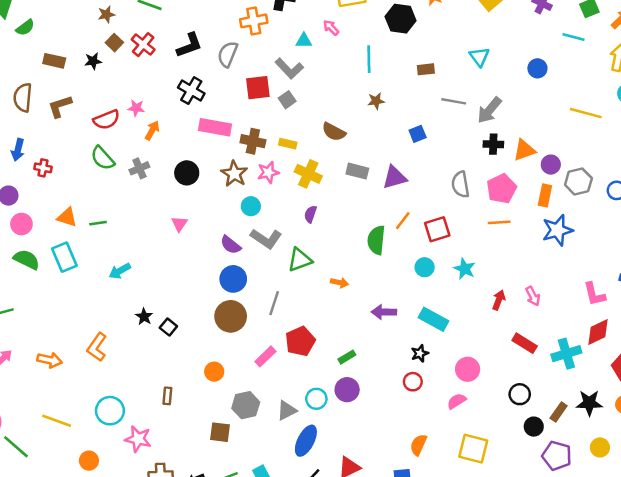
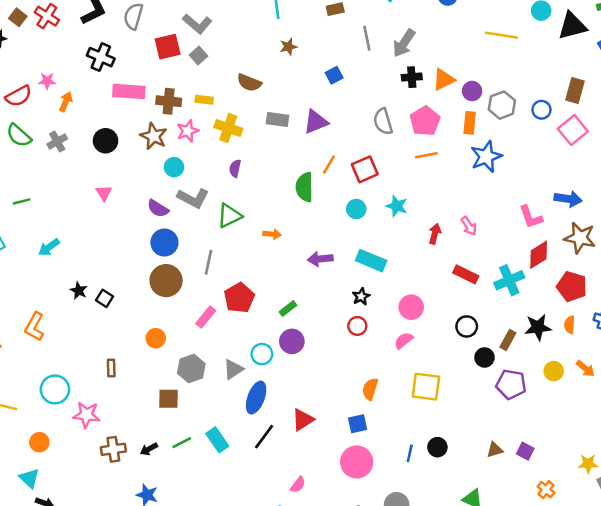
gray line: (454, 101) -> (367, 38), turned 75

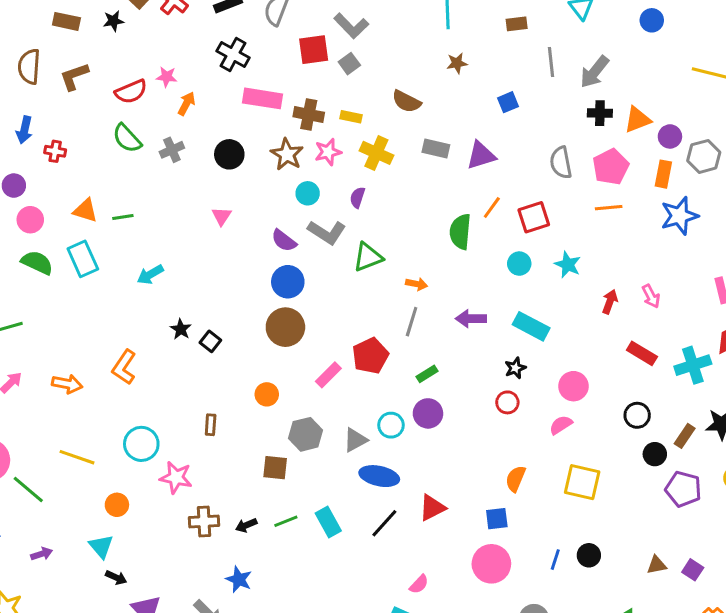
purple semicircle: (235, 168) -> (357, 197), moved
gray line: (208, 262) -> (412, 322), moved
blue ellipse: (256, 398) -> (379, 476), turned 76

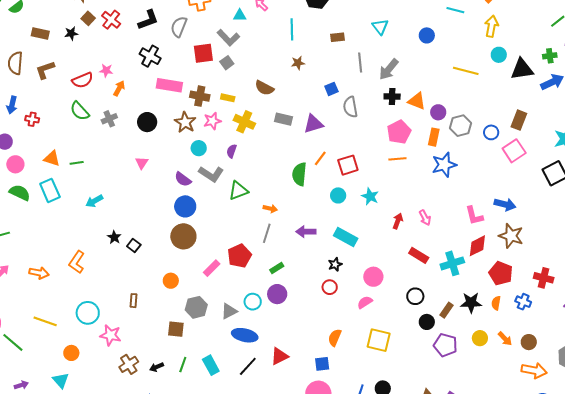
orange triangle: (637, 120) -> (417, 101), turned 42
gray semicircle: (561, 163) -> (350, 107), moved
brown cross: (204, 521) -> (129, 364), turned -30
green line: (286, 521) -> (183, 365), turned -49

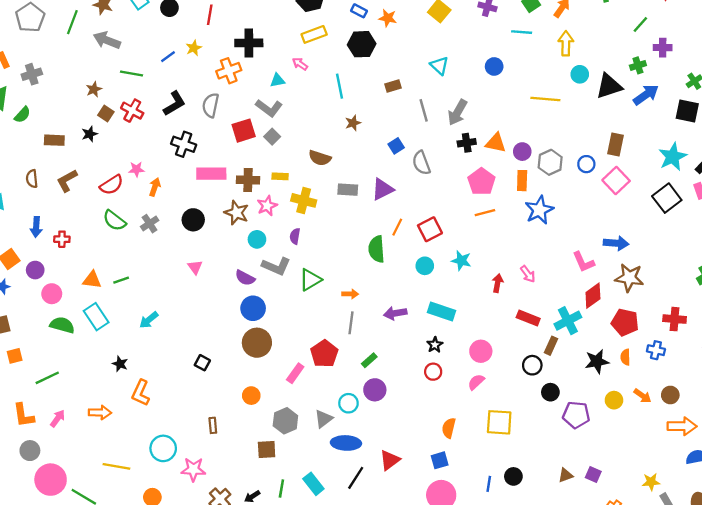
brown semicircle: (15, 63) -> (32, 179), size x0.7
black star: (114, 237) -> (120, 364), moved
brown rectangle: (447, 310) -> (551, 346), moved

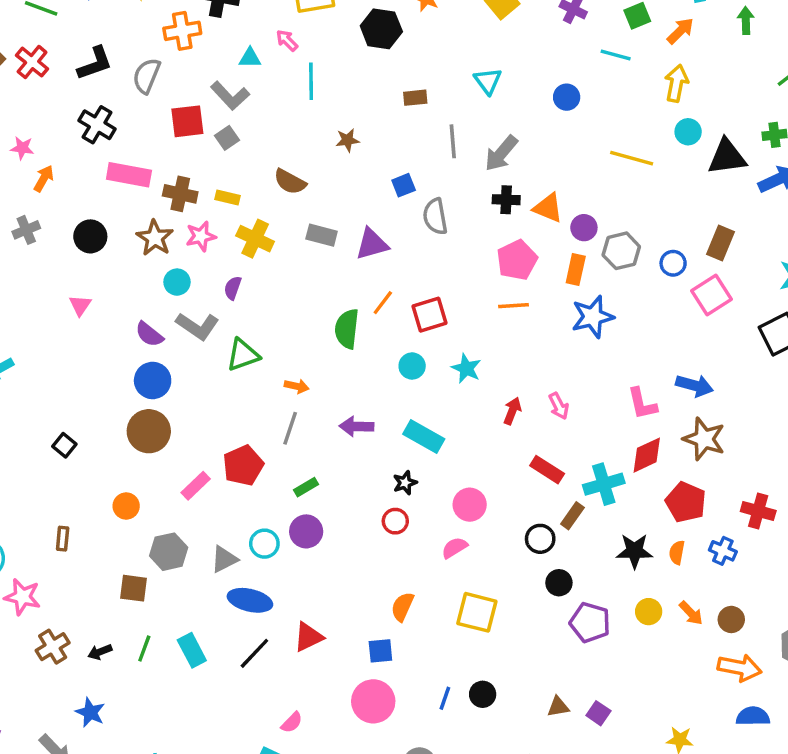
cyan line: (340, 86) -> (311, 81), moved

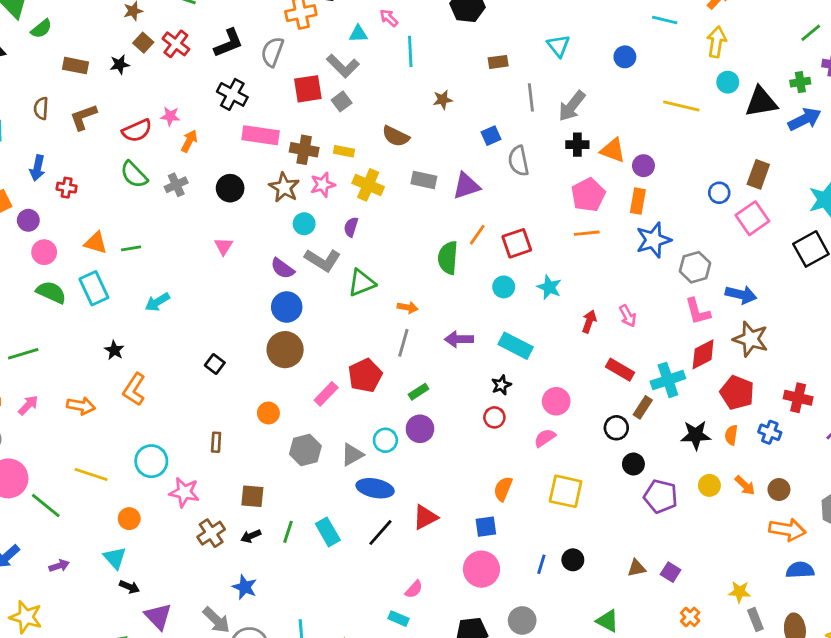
gray hexagon: (621, 251) -> (695, 267), moved
brown square: (134, 588) -> (252, 496), moved

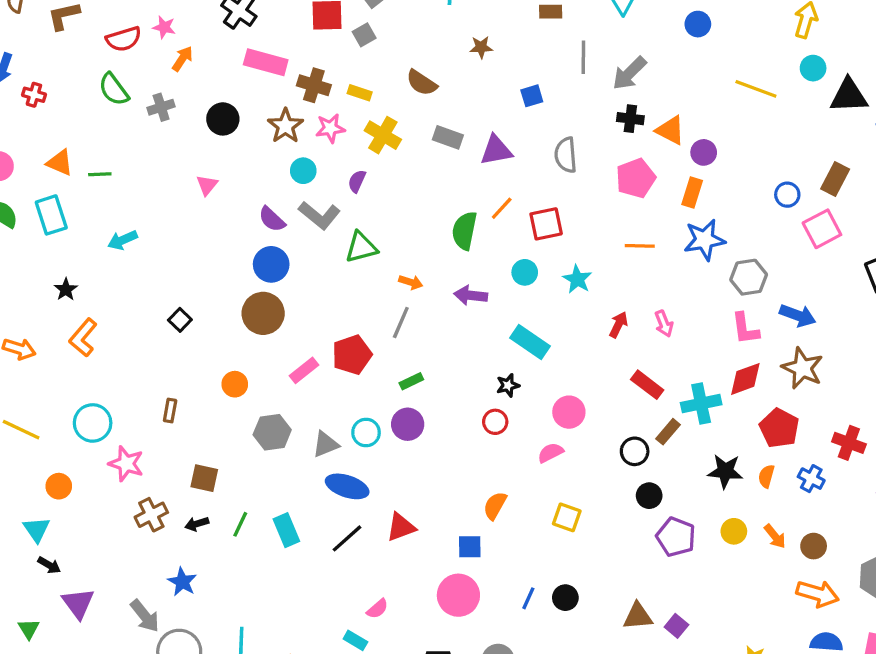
gray semicircle: (518, 161) -> (566, 155), moved
orange line: (587, 233) -> (640, 246), moved
purple arrow: (459, 339) -> (471, 295), moved
yellow square: (566, 491) -> (567, 517), size x0.7
brown triangle: (637, 568) -> (638, 616), size x1.4

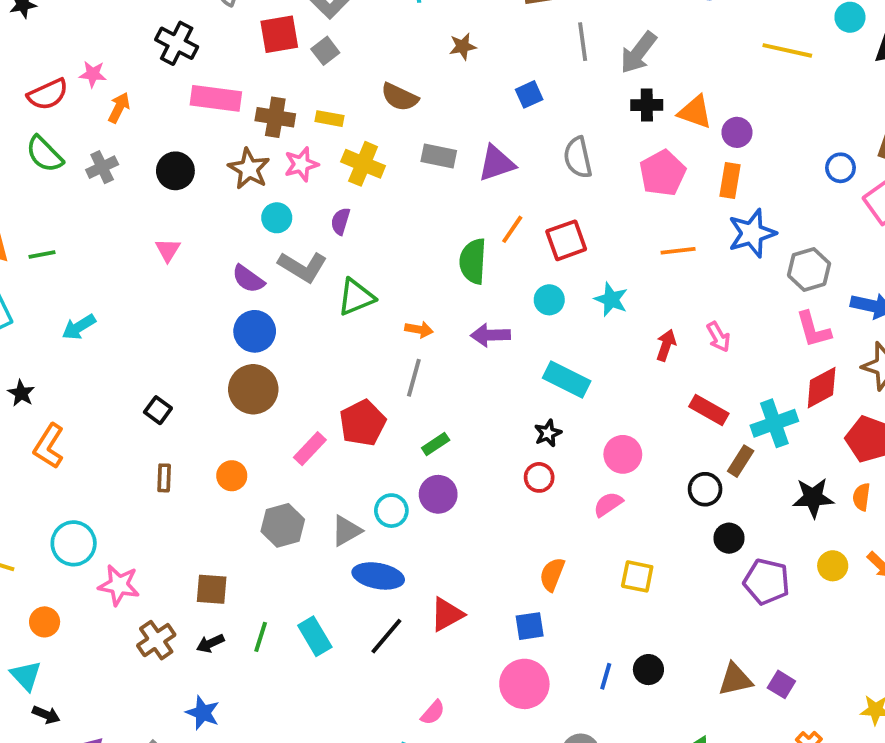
brown rectangle: (170, 410) -> (164, 478), moved

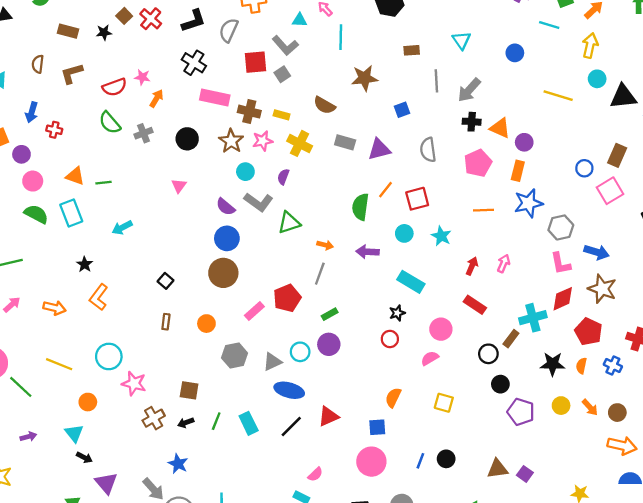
brown star: (463, 46) -> (364, 78), size x1.6
pink arrow: (718, 337) -> (504, 263), turned -132
red rectangle: (709, 410) -> (475, 305), moved

